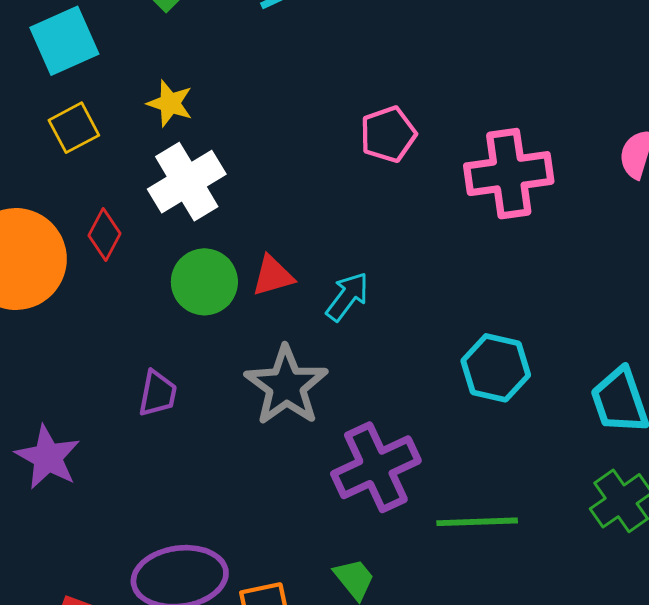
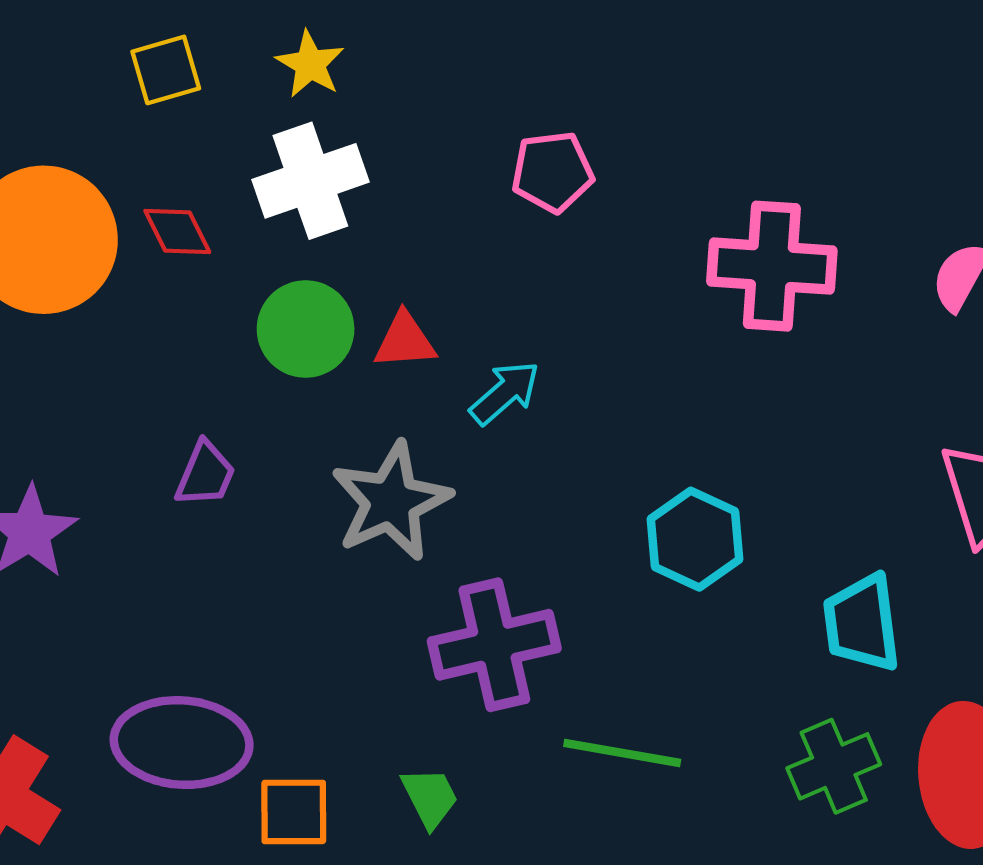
pink pentagon: (388, 134) -> (552, 172), moved
red diamond: (105, 235) -> (177, 231), turned -66

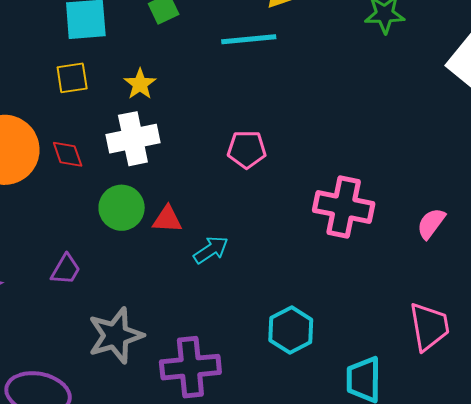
gray star: (391, 501) -> (116, 335), moved

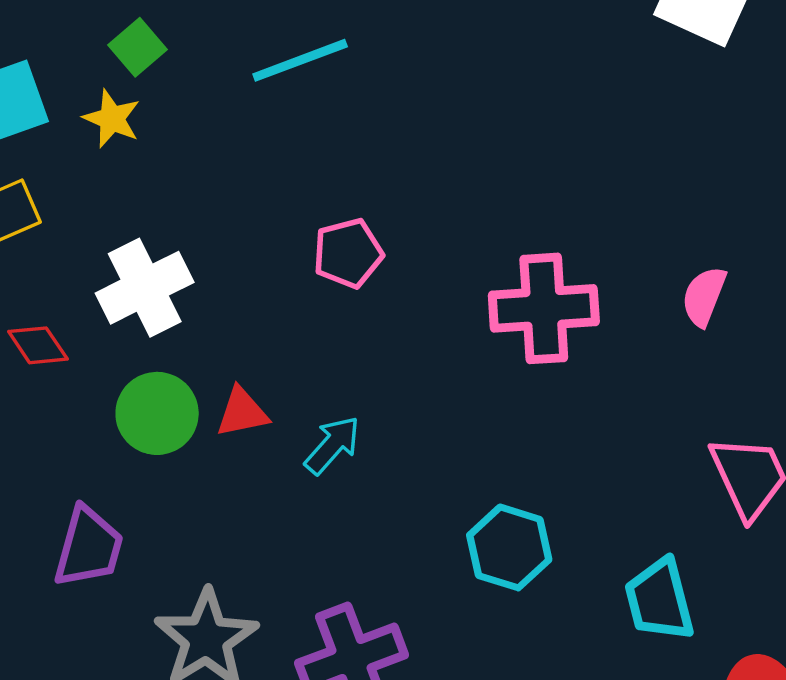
yellow star: (140, 84) -> (112, 119), moved
purple trapezoid: (66, 269) -> (89, 547), size x1.4

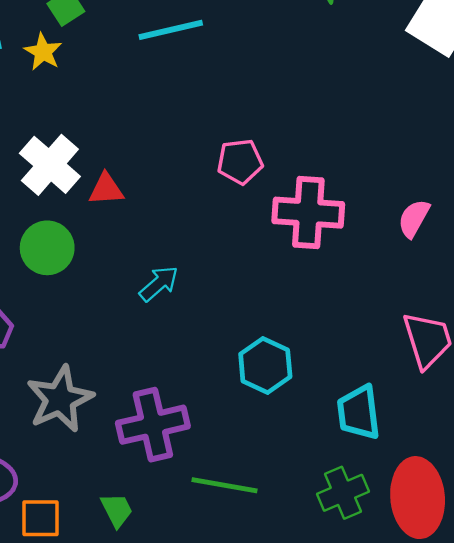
pink pentagon: (348, 253) -> (240, 162), moved
white cross: (145, 288) -> (50, 165), turned -30
red triangle: (242, 412) -> (106, 189), moved

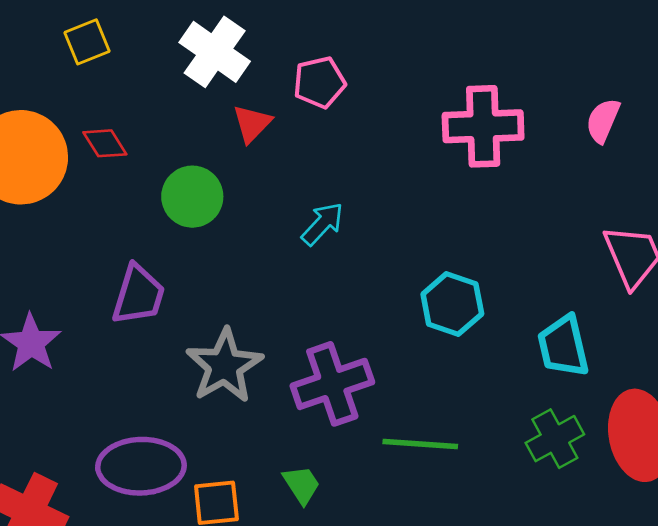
pink pentagon: (240, 162) -> (319, 82), moved
white cross: (50, 165) -> (215, 52), moved
red triangle: (106, 189) -> (252, 124), turned -36

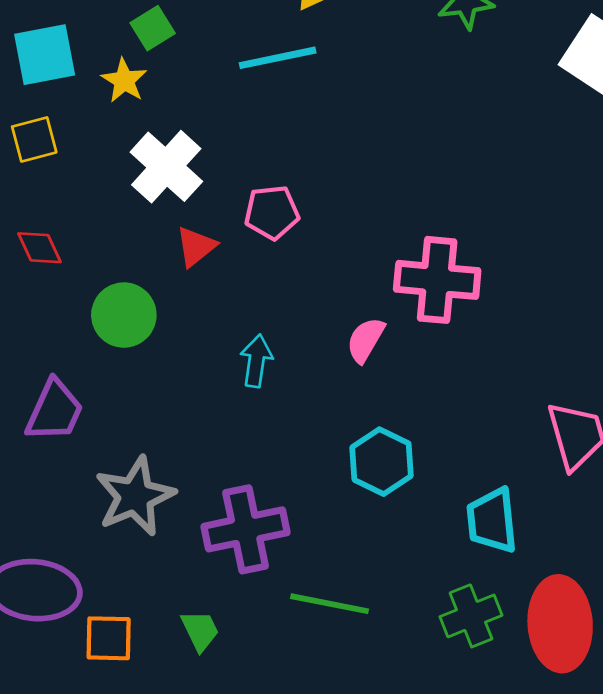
pink semicircle: (603, 121) -> (366, 340), moved
cyan arrow: (323, 224) -> (256, 361), turned -42

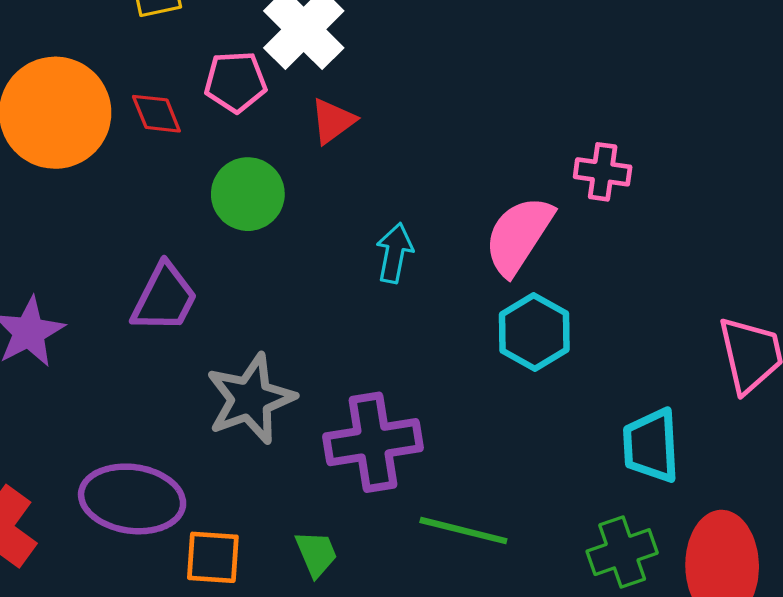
pink pentagon: (272, 212) -> (235, 82), moved
pink cross: (437, 280) -> (603, 172), size x0.6
pink semicircle: (366, 340) -> (519, 235), size x1.6
cyan hexagon: (382, 462) -> (534, 332), moved

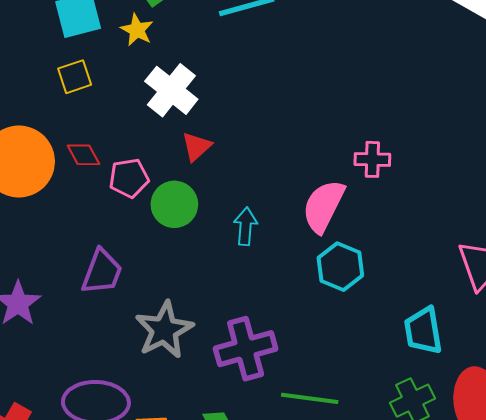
pink pentagon: (235, 82) -> (129, 178), moved
green circle: (248, 194) -> (174, 204), moved

